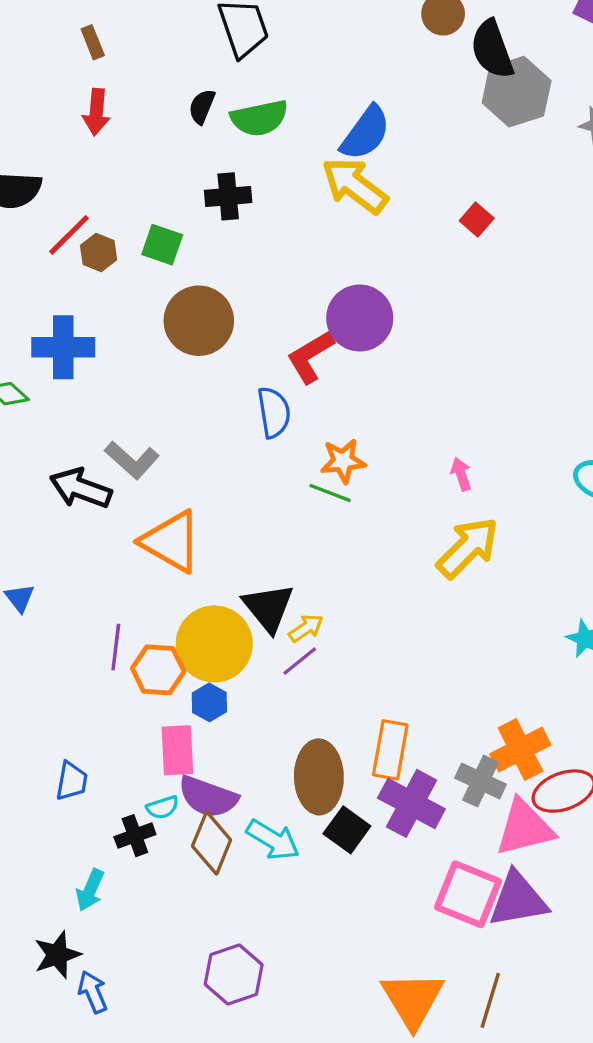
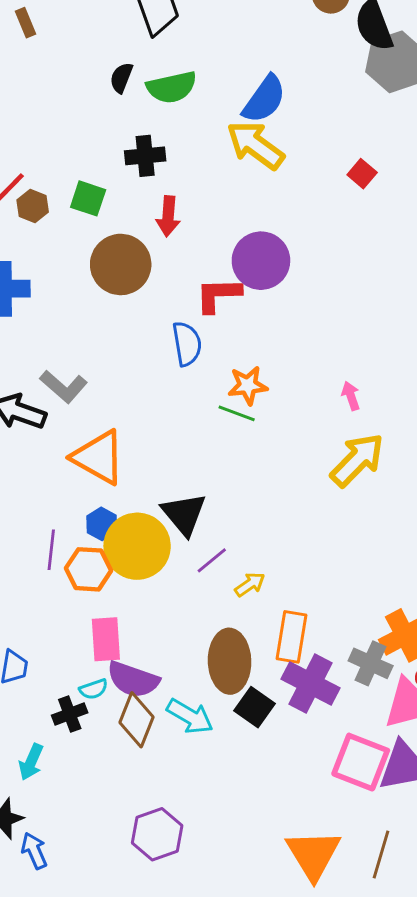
red arrow: (96, 112) -> (168, 216), moved
red L-shape: (310, 357) -> (218, 295), turned 30
yellow arrow: (306, 628) -> (250, 584), moved
blue hexagon: (209, 702) -> (102, 524), moved

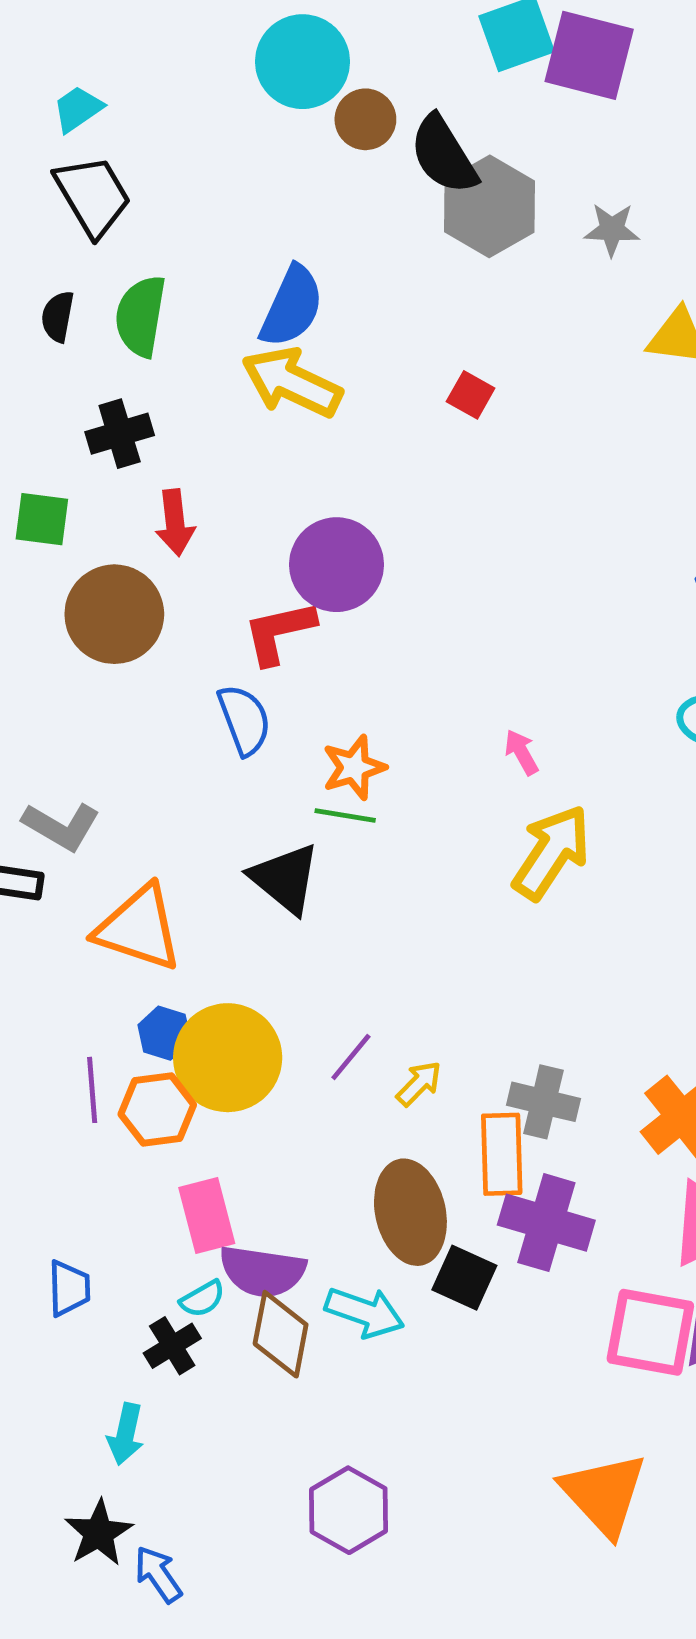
green semicircle: (172, 87) -> (141, 316), turned 123
black triangle: (184, 514) -> (285, 879), moved
gray cross: (371, 663) -> (543, 1102), moved

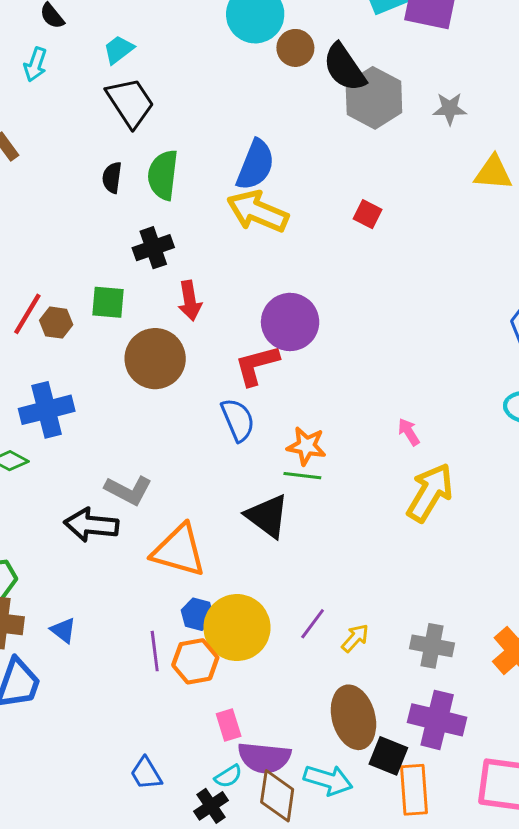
orange star: (354, 767) -> (306, 446), turned 30
orange rectangle: (502, 1154) -> (414, 790), moved
pink rectangle: (207, 1216) -> (229, 725), size x0.7
blue trapezoid: (69, 1288) -> (146, 773), turned 153

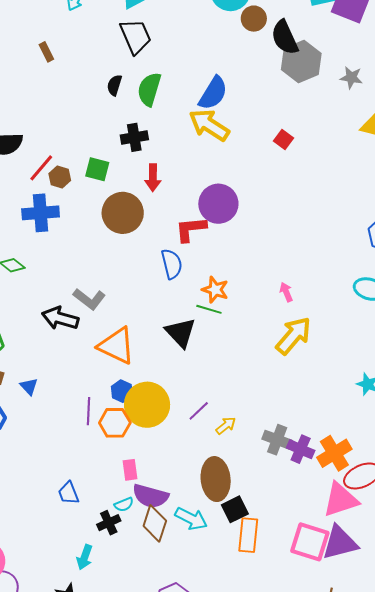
blue cross: (47, 410) -> (41, 213), moved
purple cross: (437, 720) -> (301, 449), moved, size x0.7
black square: (388, 756) -> (235, 509), turned 32

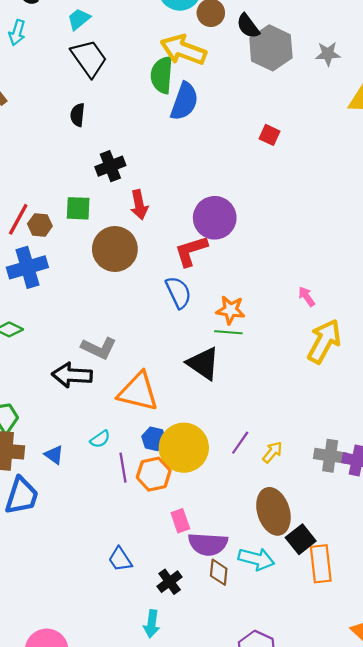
black semicircle: (285, 37) -> (248, 26), size x0.7
green semicircle: (149, 89) -> (162, 75), moved
yellow arrow: (209, 125) -> (183, 50), moved
cyan semicircle: (124, 504) -> (100, 439), moved
brown diamond: (155, 523) -> (219, 572), size x0.7

